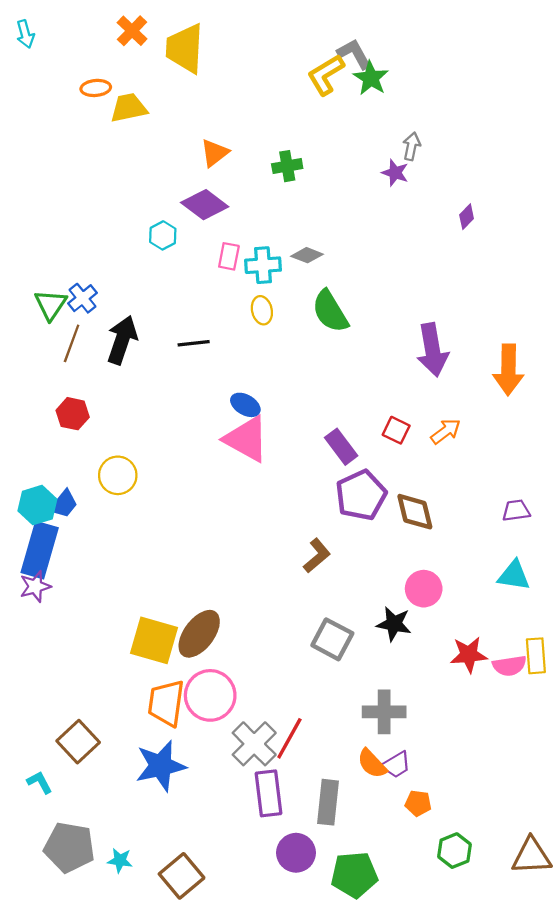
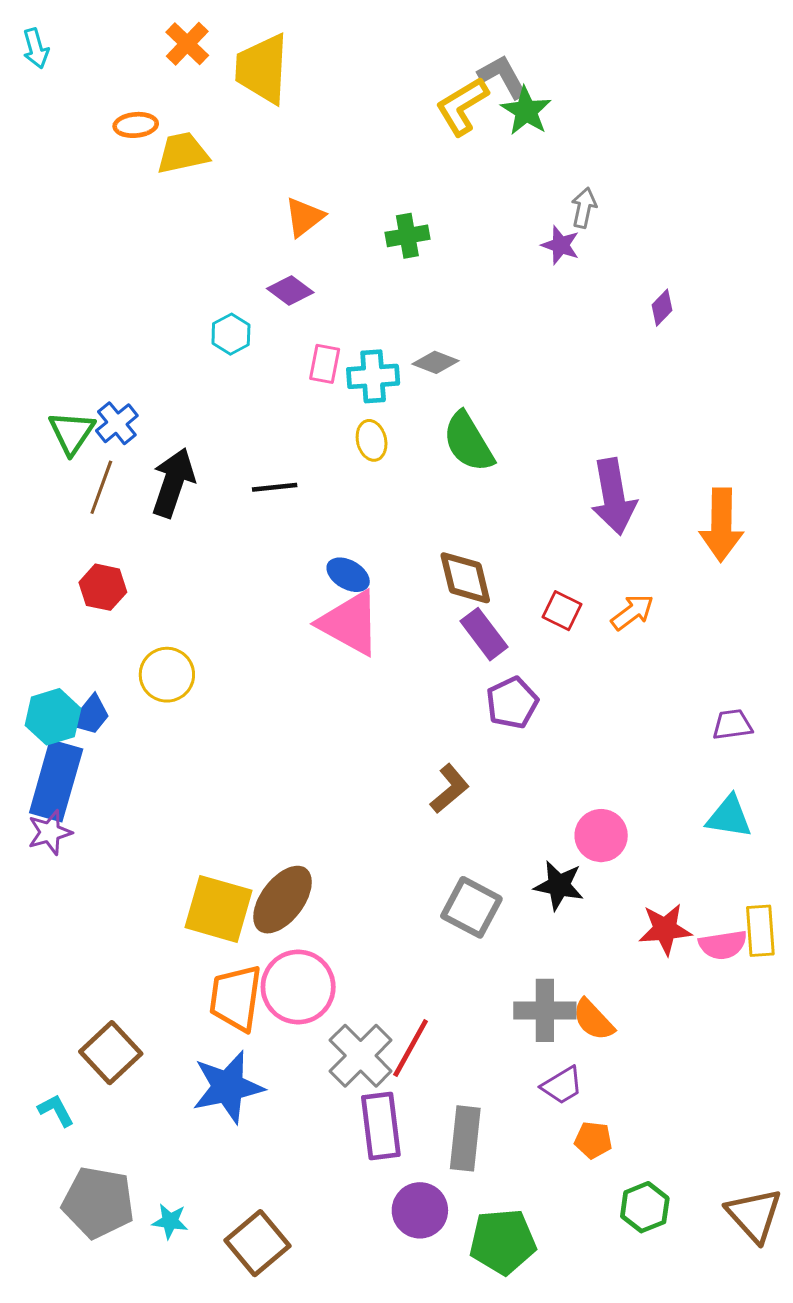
purple diamond: (205, 205) -> (290, 290), size x0.7
purple pentagon: (361, 495) -> (512, 703), size x0.7
brown diamond: (415, 512) -> (465, 578), moved
orange semicircle: (372, 764) -> (593, 1020), moved
brown triangle: (531, 856) -> (754, 1215), turned 51

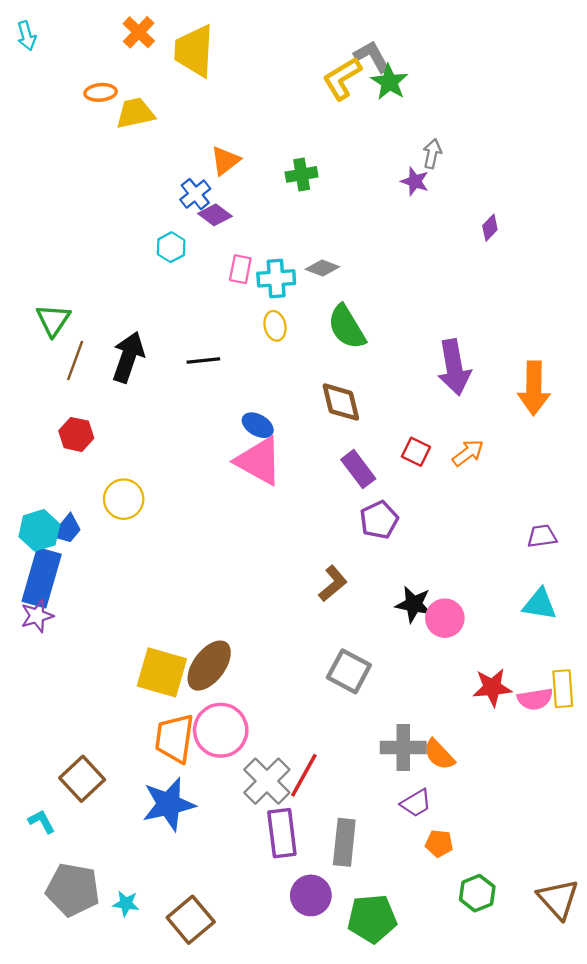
blue cross: (117, 423) -> (195, 194), moved
brown diamond: (465, 578) -> (341, 402), moved
black star: (559, 885) -> (414, 604), moved

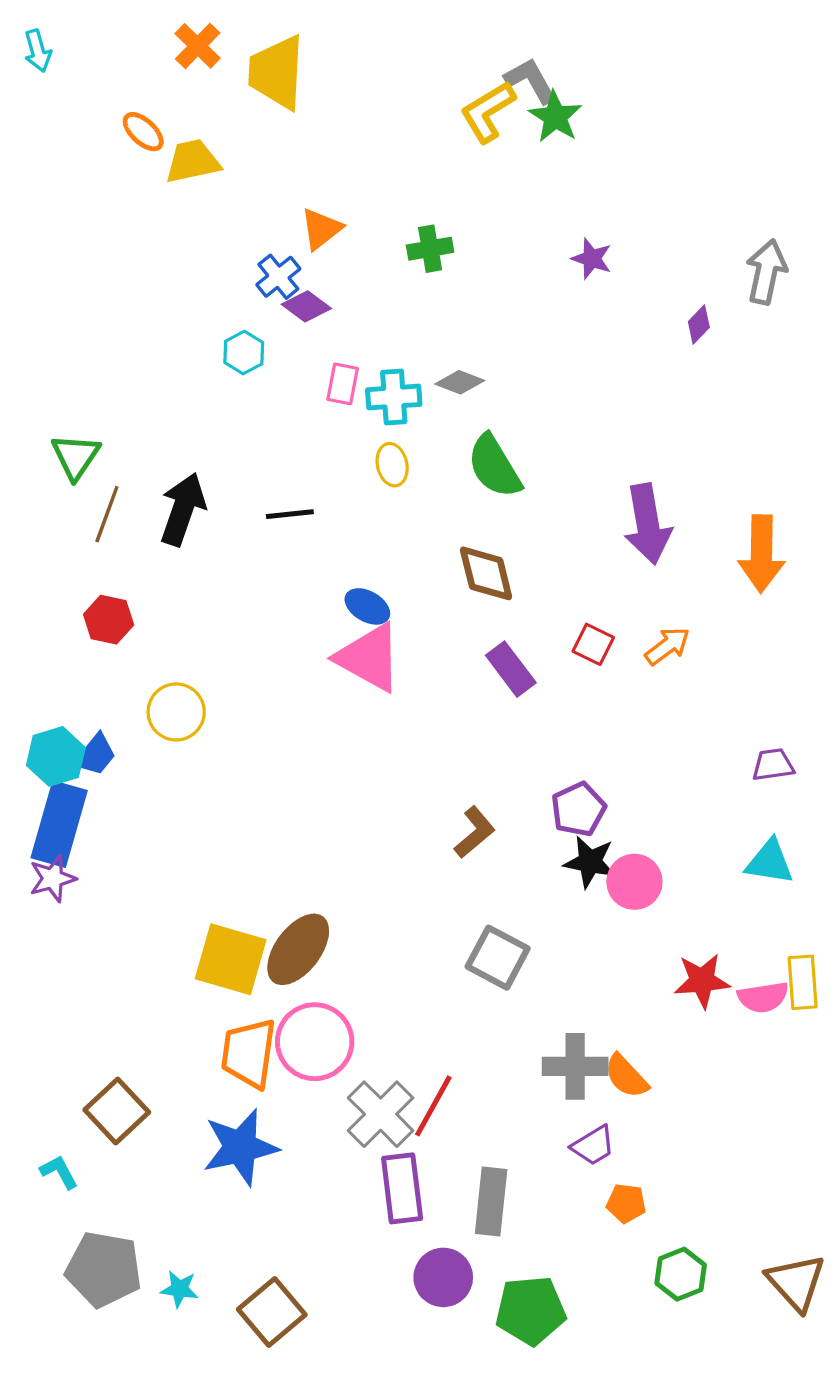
orange ellipse: (101, 92) -> (143, 132), turned 48
gray arrow: (432, 154) -> (766, 272), moved, size x1.5
purple pentagon: (379, 520) -> (578, 809), moved

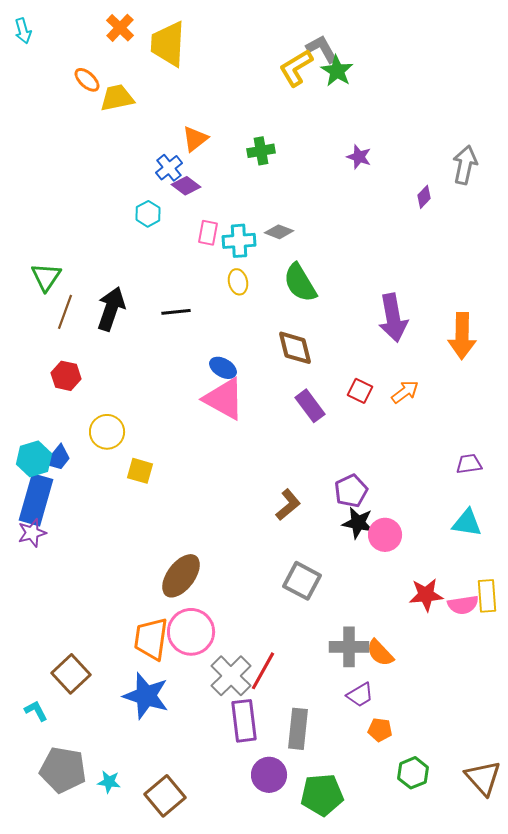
yellow square: (231, 959) -> (140, 471), moved, size x0.6
blue star: (240, 1147) -> (146, 696), turned 30

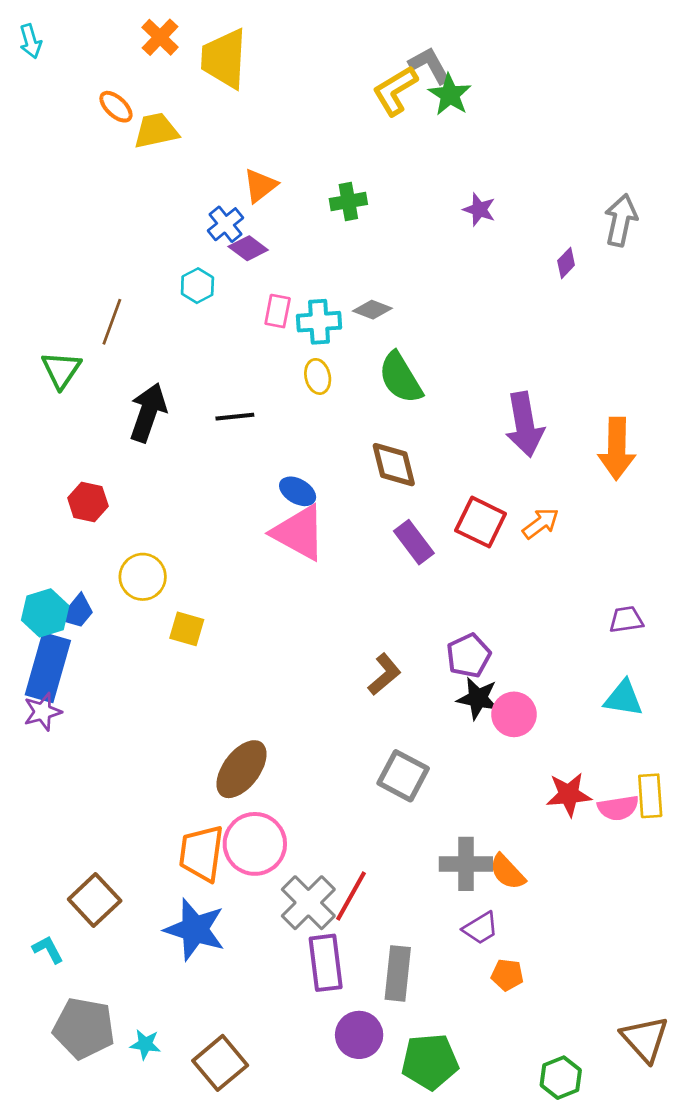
brown line: (65, 312) -> (112, 322), moved
red square: (360, 391) -> (481, 522), size x1.5
green hexagon: (413, 773) -> (561, 1078), moved

